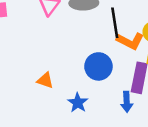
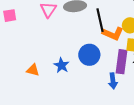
orange triangle: (45, 80) -> (33, 70), moved
blue star: (78, 103) -> (61, 65), moved

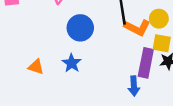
blue circle: (89, 55) -> (80, 28), moved

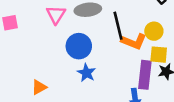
blue star: (72, 63) -> (86, 73), moved
orange triangle: (36, 67) -> (39, 87), turned -42

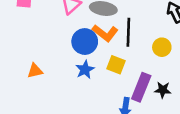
orange L-shape: (134, 41) -> (105, 33), moved
yellow square: (159, 55) -> (116, 65), moved

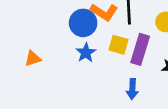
purple rectangle: (141, 87) -> (140, 49), moved

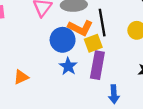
yellow square: (118, 45) -> (93, 43), moved, turned -30
purple rectangle: (140, 49) -> (97, 65), moved

